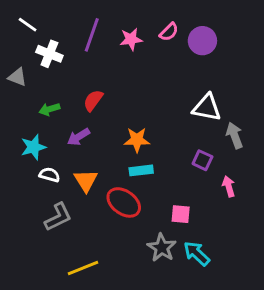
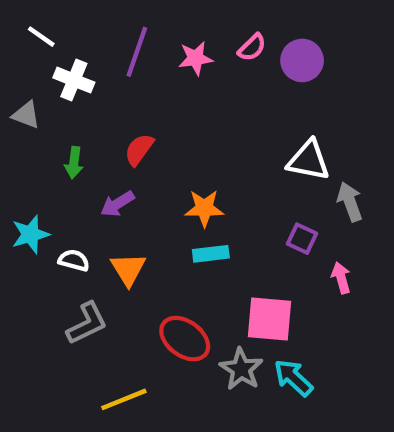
green arrow: (49, 109) -> (74, 163), turned -66
cyan star: (33, 147) -> (30, 234), moved
red ellipse: (124, 202) -> (185, 339), moved
pink square: (181, 214) -> (269, 319), size x1.6

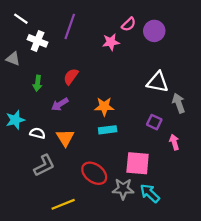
pink star: (196, 58) -> (111, 42), moved
gray star: (241, 369) -> (123, 189), turned -30

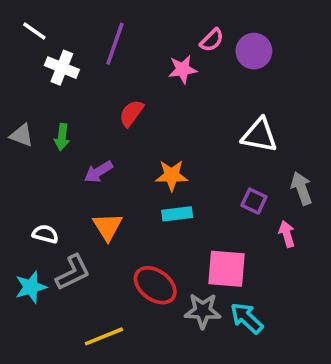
gray triangle: (13, 59) -> (22, 135), moved
red semicircle: (71, 77) -> (131, 113), moved
gray arrow: (179, 103) -> (301, 188), moved
cyan star: (15, 120) -> (31, 287), moved
white semicircle: (38, 133) -> (45, 234), moved

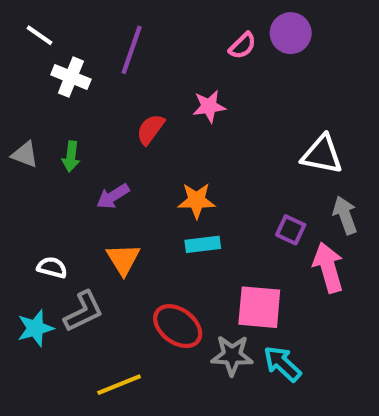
purple circle: (254, 51) -> (291, 33), moved
pink star: (183, 69) -> (209, 106), moved
white triangle: (259, 135) -> (322, 154), moved
pink arrow: (287, 234) -> (328, 267), size x1.6

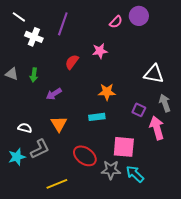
orange star: (196, 201) -> (107, 92), moved

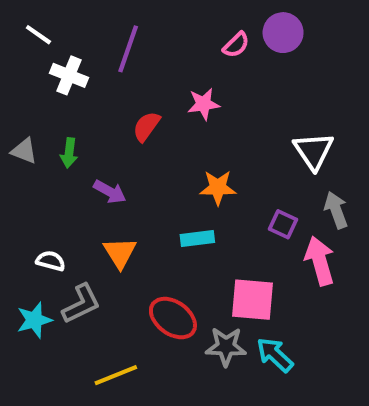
white triangle: (154, 74) -> (314, 151), turned 45
purple arrow: (54, 94) -> (110, 192), turned -119

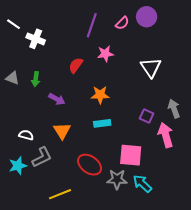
white line: (38, 35) -> (13, 24), moved
purple line: (128, 49) -> (92, 25), moved
white triangle: (314, 151) -> (151, 67), moved
orange star: (218, 188) -> (100, 95), moved

